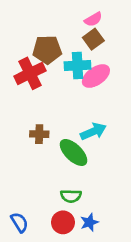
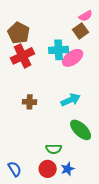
pink semicircle: (93, 19) -> (86, 16), moved
brown square: (93, 39) -> (81, 31), moved
brown pentagon: (47, 50) -> (19, 33), moved, turned 30
green ellipse: (74, 152) -> (81, 130), moved

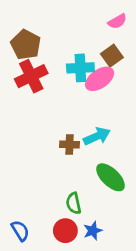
brown square: (81, 31) -> (112, 56), moved
brown cross: (30, 102) -> (69, 144), moved
green semicircle: (54, 149) -> (74, 203), turned 77

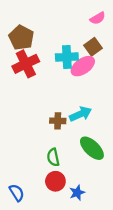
green semicircle: (74, 203) -> (53, 157), moved
red circle: (65, 231) -> (55, 181), moved

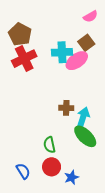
cyan arrow: (81, 114) -> (83, 117), moved, turned -48
brown cross: (58, 121) -> (66, 108), moved
blue semicircle: (17, 193) -> (23, 171), moved

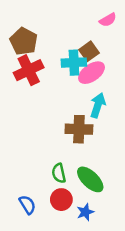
brown square: (86, 43) -> (89, 51), moved
brown cross: (66, 108) -> (79, 129), size x1.5
cyan arrow: (83, 117) -> (98, 105), moved
green ellipse: (85, 136) -> (90, 179), moved

